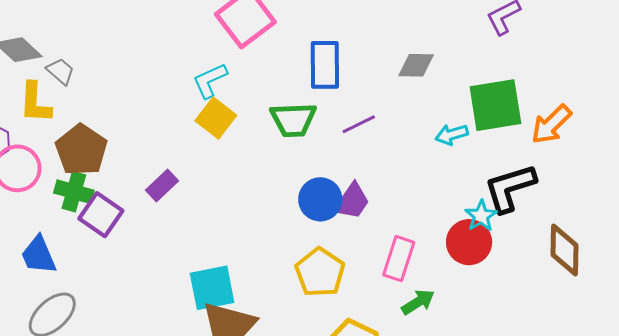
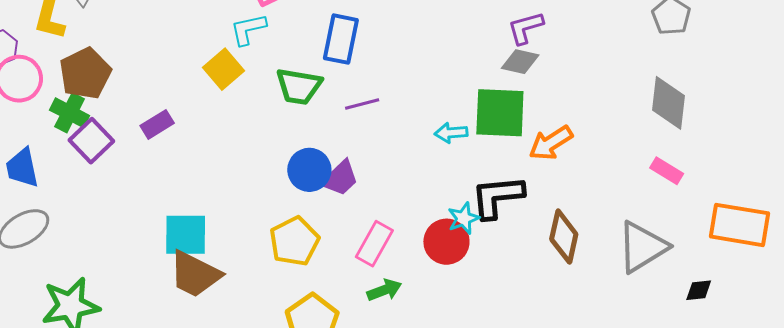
gray diamond: (416, 65) -> (520, 62), moved
cyan L-shape: (210, 80) -> (248, 29), moved
brown diamond: (565, 250) -> (564, 237), moved

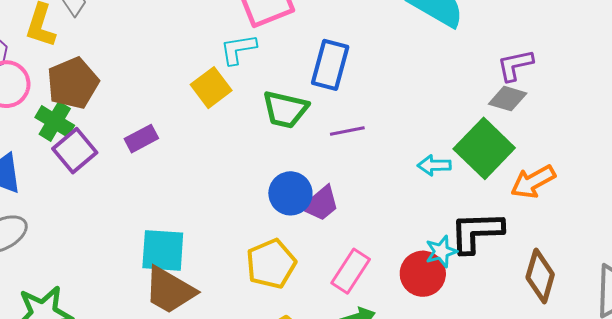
green square: (500, 113) -> (484, 148), turned 38

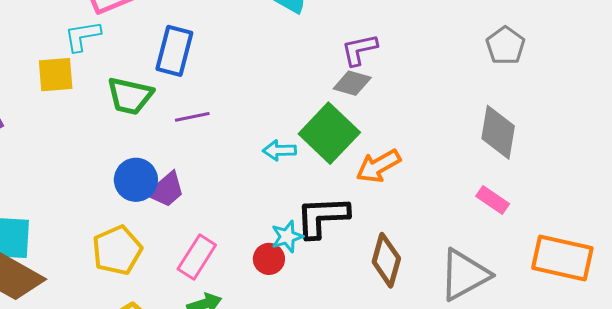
yellow square: (211, 88) -> (56, 75), turned 33
red circle: (423, 274) -> (269, 259), size x0.7

